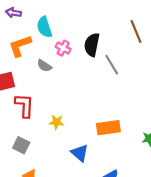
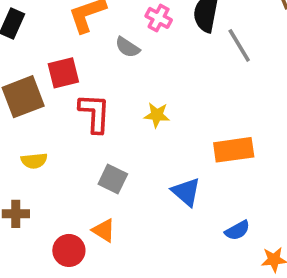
yellow star: (57, 122) -> (157, 115), moved
gray square: (21, 145) -> (113, 179), moved

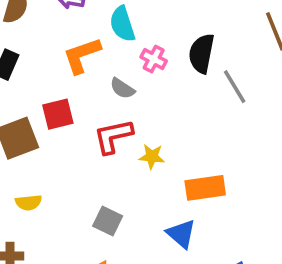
red L-shape: (95, 113) -> (113, 136), moved, turned -105
orange rectangle: (234, 150) -> (205, 188), moved

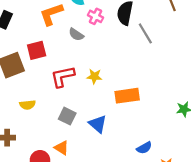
red L-shape: (113, 136) -> (63, 76), moved
yellow semicircle: (29, 203) -> (28, 105), moved
blue triangle: (181, 234) -> (98, 124), moved

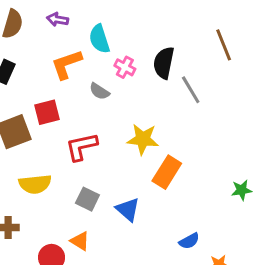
yellow star: (94, 76) -> (143, 139), moved, size x1.5
orange rectangle: (127, 96) -> (167, 172), turned -50
yellow semicircle: (28, 105) -> (35, 184), size x1.5

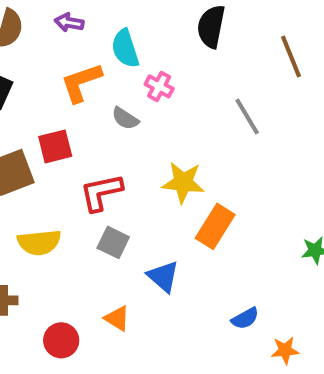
black semicircle: (164, 63) -> (211, 26), moved
gray square: (87, 199) -> (113, 242), moved
orange triangle: (80, 241) -> (117, 318), moved

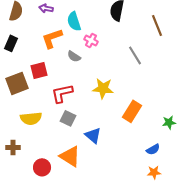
orange rectangle: (215, 226) -> (132, 111), moved
orange triangle: (117, 318) -> (70, 156), size x1.6
blue semicircle: (245, 318) -> (153, 149), moved

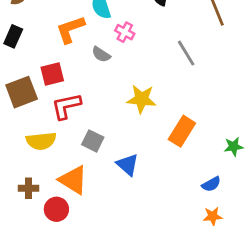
red L-shape: (62, 93) -> (66, 106), moved
brown cross: (13, 147) -> (29, 188), moved
orange triangle: (70, 156) -> (73, 180), moved

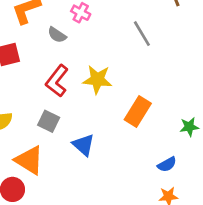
red L-shape: (66, 106) -> (57, 81), moved, turned -40

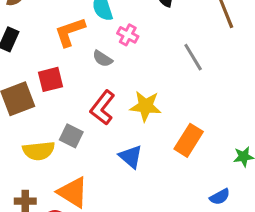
gray square: (49, 121) -> (71, 136), moved
blue triangle: (83, 145) -> (131, 157), moved

